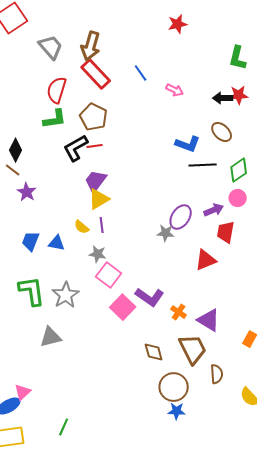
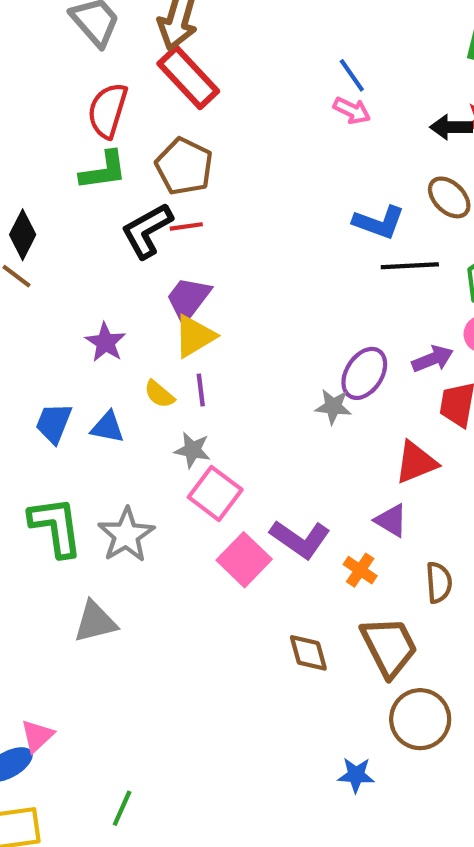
blue line: (141, 73) -> (352, 75), moved
purple star: (27, 192) -> (106, 342), moved
purple triangle: (209, 320) -> (391, 520), moved, size x0.7
brown semicircle: (217, 374) -> (439, 583), moved
brown circle: (174, 387) -> (420, 719), moved

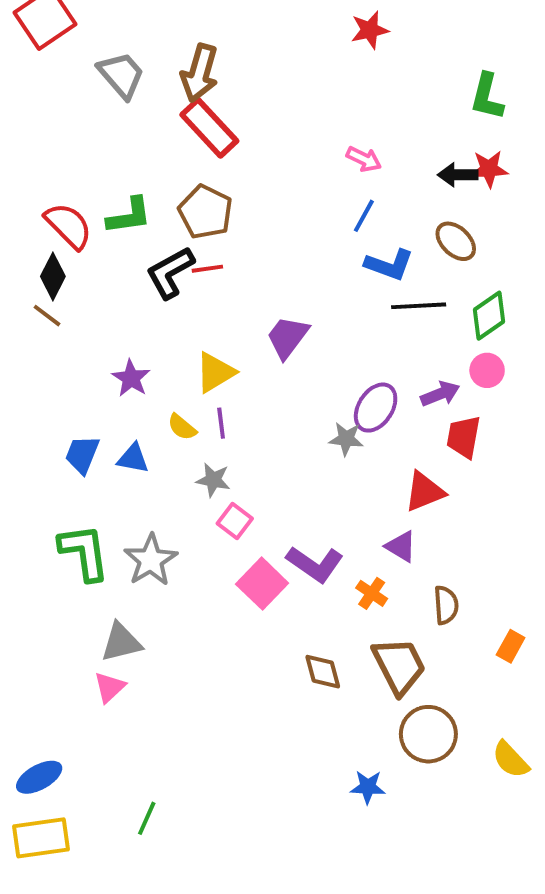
blue line: (352, 75) -> (364, 216), moved, turned 64
red semicircle: (108, 111) -> (68, 226), moved, turned 118
purple trapezoid: (188, 299) -> (288, 337), moved
pink square: (215, 493) -> (235, 521), size x0.7
pink triangle: (37, 736) -> (110, 687), moved

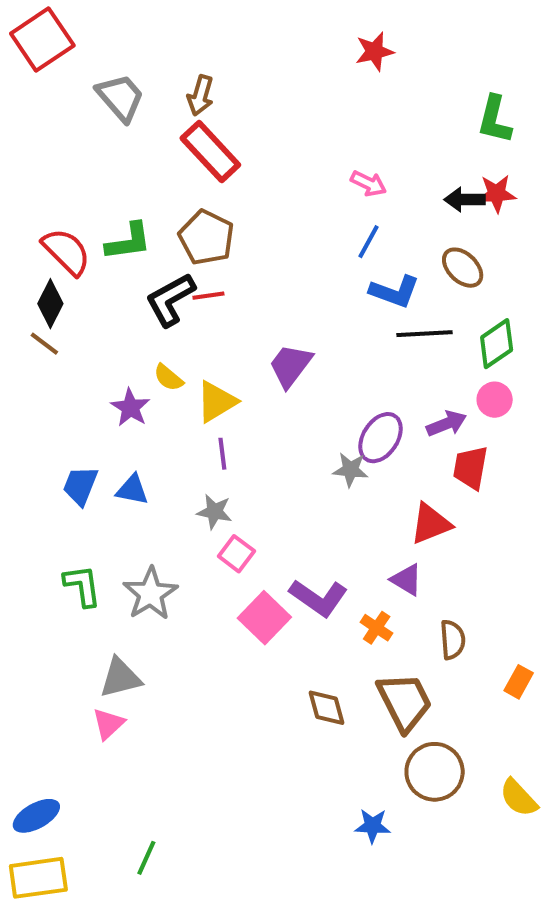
brown arrow: (200, 73) -> (200, 95), size x0.7
yellow semicircle: (182, 427) -> (168, 378), moved
green L-shape: (84, 552) -> (82, 586), size x0.7

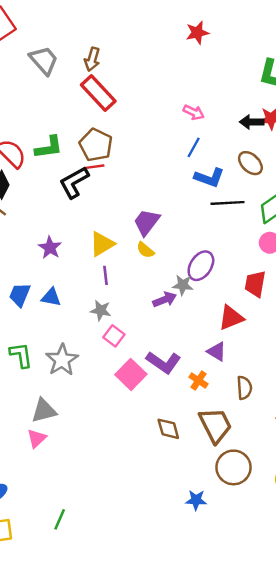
red line: (208, 296) -> (95, 167), moved
yellow semicircle: (168, 378) -> (145, 250), moved
purple arrow: (447, 424) -> (165, 300), moved

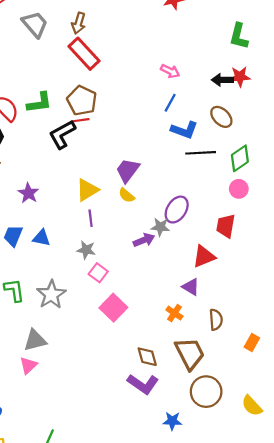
purple star: (50, 248) -> (28, 193), moved
purple L-shape: (163, 362) -> (143, 384), moved

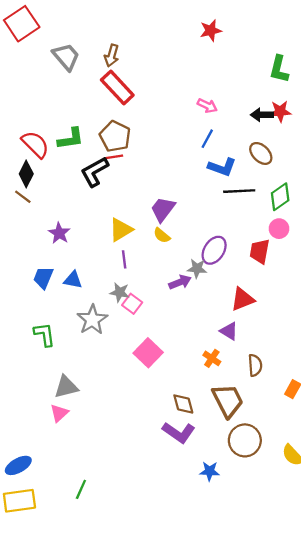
red trapezoid: (226, 226) -> (260, 251), moved
pink square: (98, 273) -> (132, 304), moved
gray star: (51, 295) -> (92, 320), moved

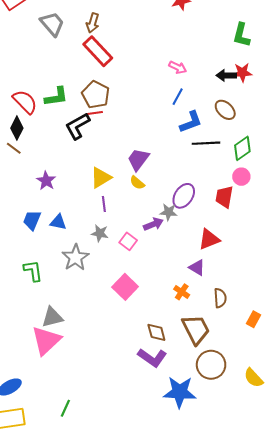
blue L-shape: (222, 167) -> (191, 122), turned -40
pink square: (132, 304) -> (128, 241), moved
pink triangle: (59, 413) -> (46, 340), size x1.8
blue star: (210, 471) -> (180, 392), size x1.8

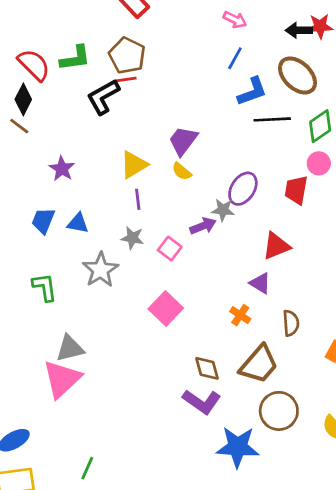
brown ellipse: (225, 110) -> (297, 76), size x1.4
brown trapezoid: (196, 329) -> (259, 364), turned 68

